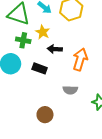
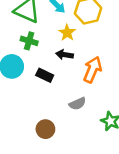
yellow star: (43, 32) -> (67, 33), moved
gray semicircle: (70, 90) -> (77, 104), turned -32

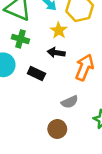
brown circle: (45, 129) -> (57, 129), moved

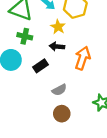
black rectangle: (36, 73) -> (41, 66), turned -56
gray semicircle: (70, 102) -> (59, 90), moved

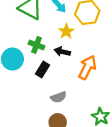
green cross: (25, 36) -> (37, 45), moved
black rectangle: (41, 66) -> (43, 70), turned -32

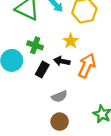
yellow star: (66, 31) -> (71, 41), moved
black arrow: (62, 52) -> (62, 61), moved

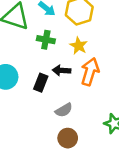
yellow star: (71, 41) -> (79, 46), moved
green cross: (35, 45) -> (46, 40), moved

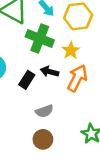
green cross: (46, 40) -> (40, 38), size x1.5

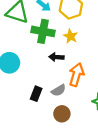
orange arrow: (77, 78) -> (76, 75), moved
black rectangle: (27, 80) -> (36, 94), moved

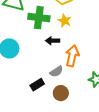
black rectangle: (36, 94) -> (37, 85), moved, turned 40

